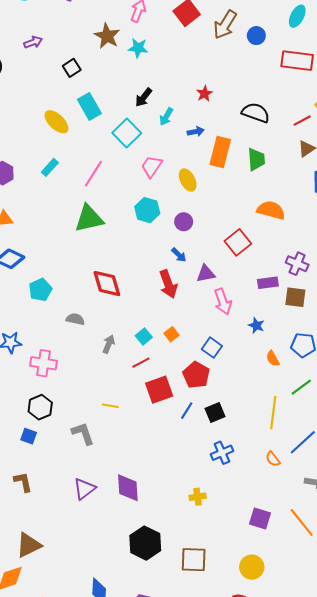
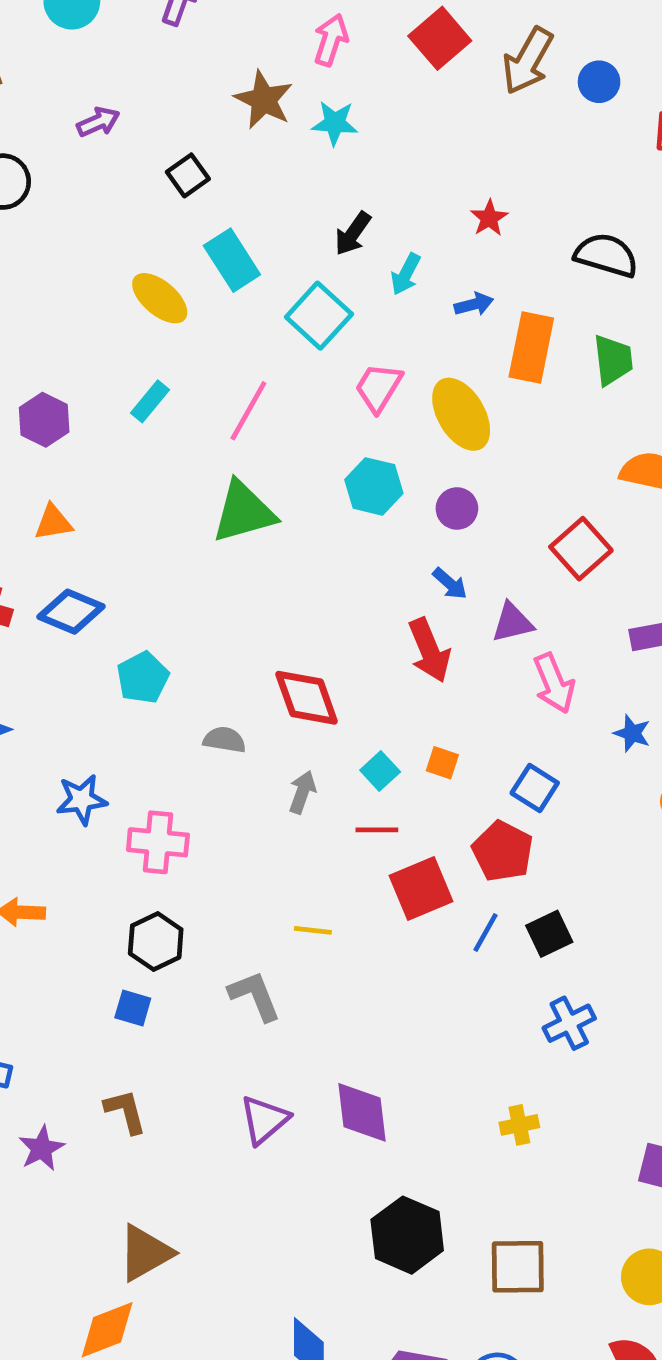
yellow ellipse: (188, 180) -> (461, 414), size x1.4
red diamond: (107, 284) -> (307, 698), moved
orange square: (171, 334) -> (442, 763), turned -32
red line: (141, 363) -> (377, 830), turned 30

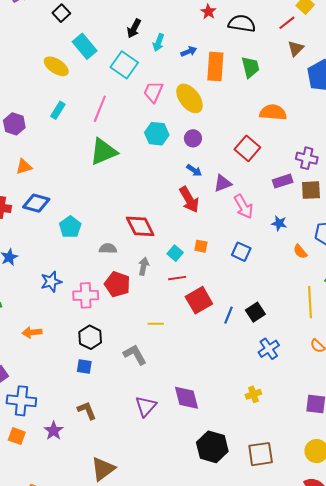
red star: (489, 218) -> (208, 12), moved
red pentagon: (503, 851) -> (117, 284), moved

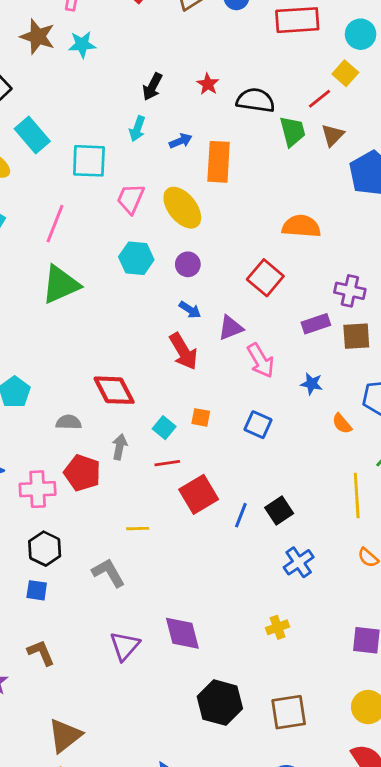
black arrow: (134, 28) -> (152, 87), moved
cyan square: (124, 65) -> (89, 161), turned -32
green trapezoid: (250, 67) -> (293, 131), moved

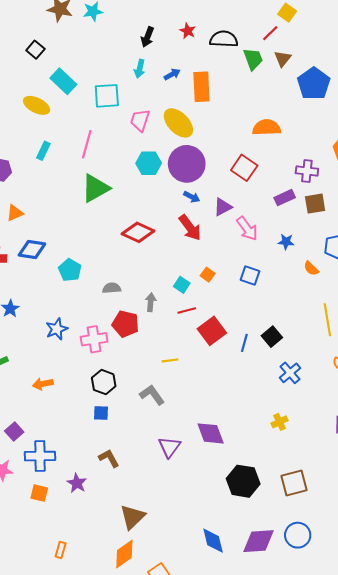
purple circle: (188, 264) -> (187, 164), size x2.0
red diamond: (114, 390) -> (138, 232), moved, turned -32
orange square: (201, 417) -> (208, 275), turned 32

